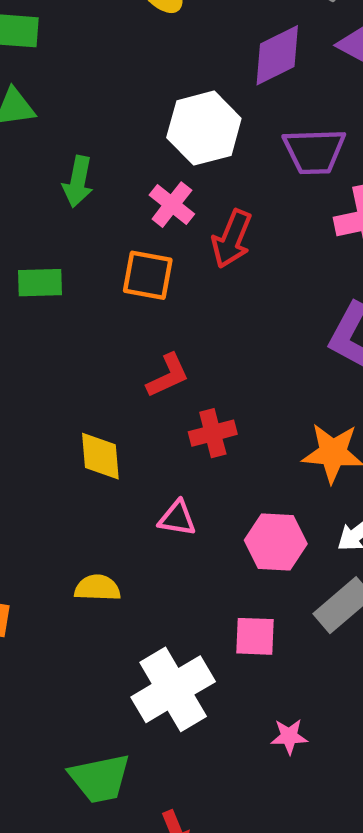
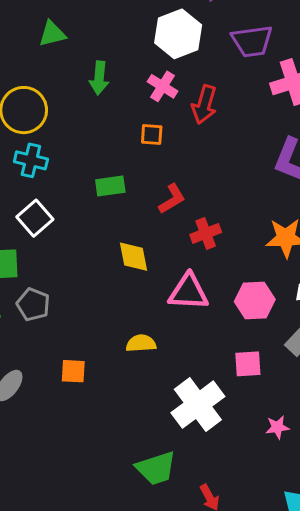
orange square: (148, 275) -> (152, 134), size x0.7
green rectangle: (40, 283) -> (110, 186), moved
pink triangle: (177, 518) -> (188, 292), size x1.6

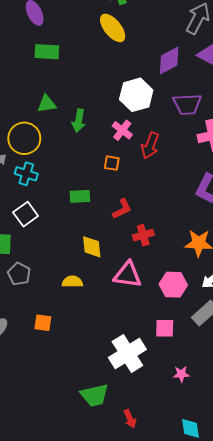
green triangle: (52, 34) -> (47, 104), moved
yellow semicircle: (141, 343) -> (72, 282), moved

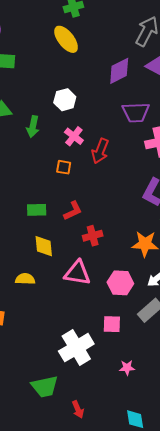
white hexagon: (136, 95) -> (65, 100), moved, size x0.7
green rectangle: (80, 196) -> (37, 210), moved

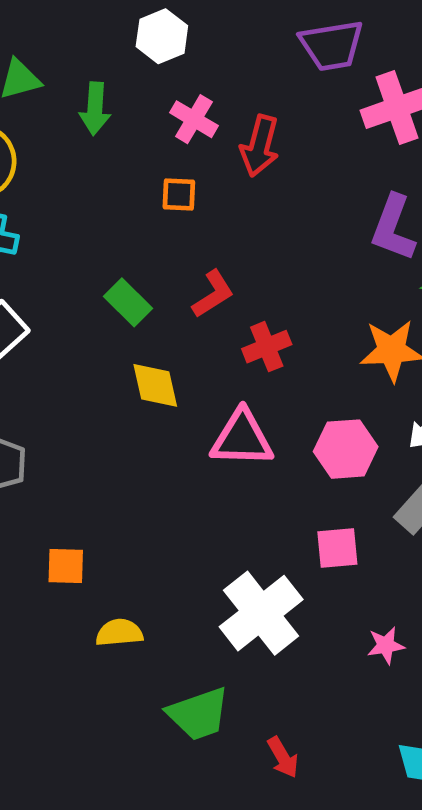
green rectangle: (37, 210) -> (128, 302), turned 54
yellow semicircle: (25, 279) -> (119, 633), moved

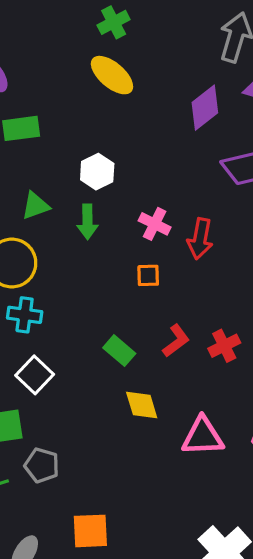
white hexagon: (162, 36) -> (97, 172), moved
red cross: (267, 347) -> (224, 346), moved
orange square: (66, 566) -> (90, 531), size x1.4

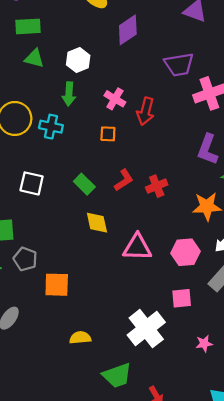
purple diamond: (205, 108) -> (128, 30), moved
green triangle: (35, 206) -> (34, 58), moved, turned 30
cyan cross: (25, 315) -> (51, 127), moved
white square: (35, 375) -> (32, 183), moved, turned -35
orange square: (90, 531) -> (57, 285), moved

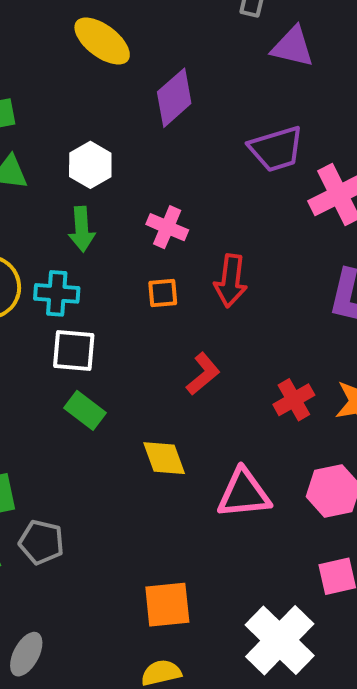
red arrow: (146, 111) -> (231, 281), moved
white square: (32, 183) -> (74, 351), moved
green rectangle: (84, 184) -> (85, 410), moved
red cross: (157, 186) -> (294, 400), moved
orange square: (57, 285) -> (167, 605), moved

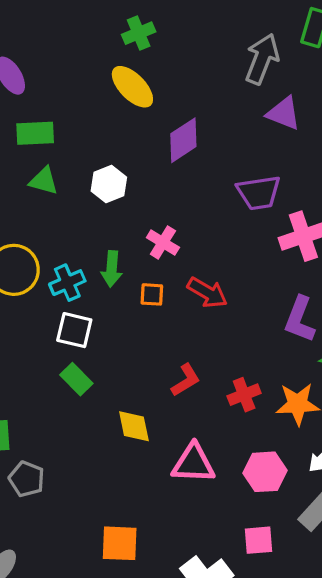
green arrow: (82, 229) -> (112, 269), moved
red arrow: (231, 281) -> (207, 293), turned -75
cyan cross: (57, 293) -> (67, 283), turned -36
red L-shape: (203, 374) -> (186, 380), moved

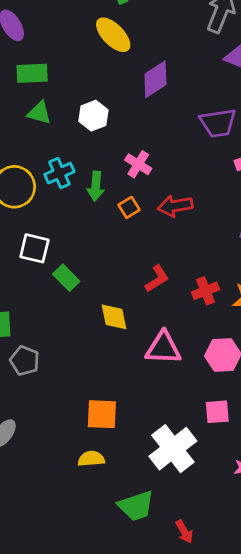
cyan cross: (67, 283) -> (59, 173), moved
red arrow: (207, 293) -> (175, 206), turned 140
orange square: (152, 294) -> (129, 207), turned -35
white square: (74, 330) -> (34, 248), moved

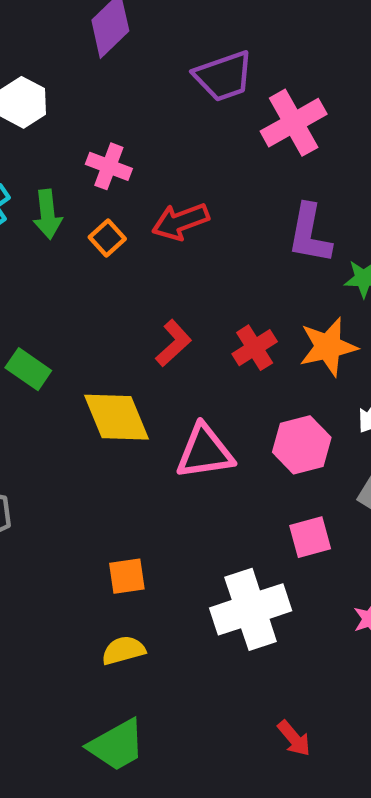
yellow diamond: (114, 317) -> (116, 417), size x1.4
orange square: (102, 414) -> (127, 576), size x0.7
white cross: (173, 449) -> (251, 609), turned 30
green trapezoid: (136, 506) -> (117, 745), moved

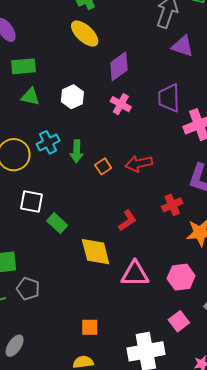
purple trapezoid: (224, 76) -> (169, 98), turned 100
pink cross: (109, 166) -> (121, 104), moved
red cross: (255, 348) -> (172, 205), moved
pink square: (310, 537) -> (179, 321), turned -30

